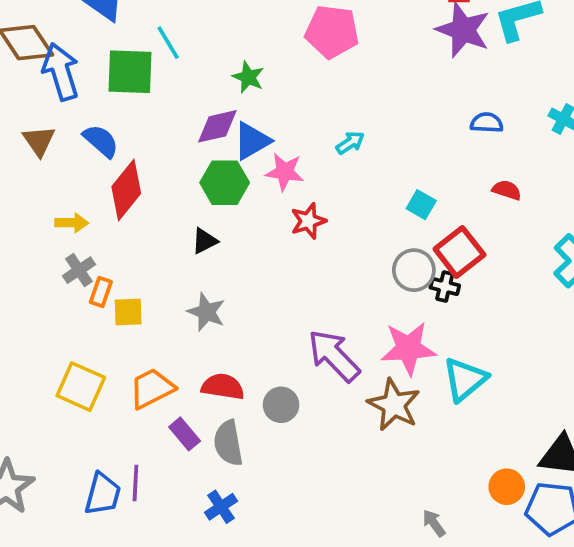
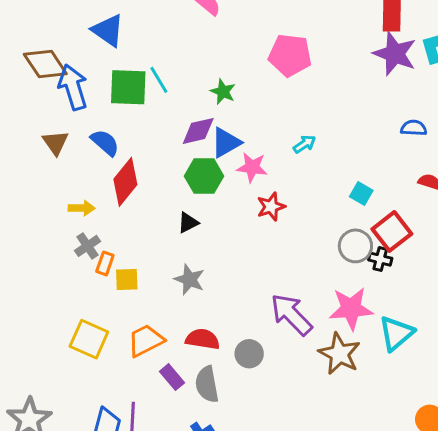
cyan line: (168, 43) -> (159, 80), moved

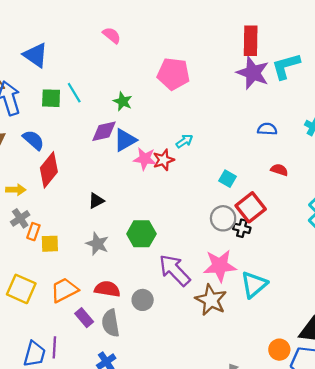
green square: (128, 87) -> (51, 98), size x0.7
green hexagon: (204, 176) -> (141, 234), moved
red star: (271, 207) -> (164, 160), moved

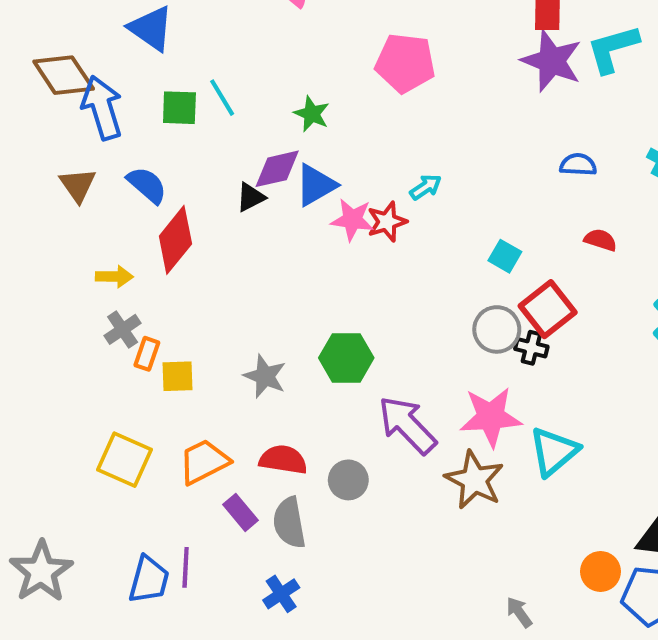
black triangle: (96, 201) -> (251, 197), moved

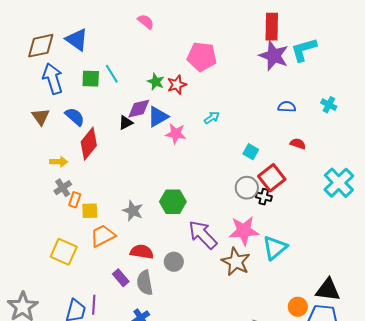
brown diamond: (64, 75) -> (41, 46), moved, turned -68
red star: (387, 222) -> (177, 85), moved
orange trapezoid: (204, 462) -> (103, 236), moved

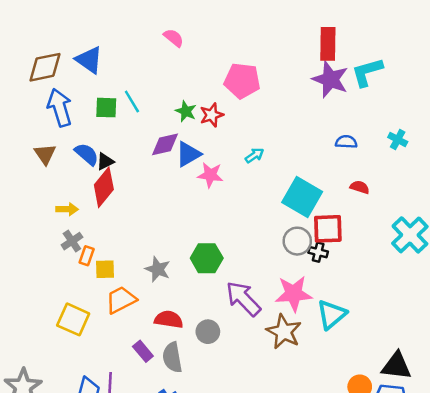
black triangle: (126, 123) -> (105, 161), moved
cyan square: (251, 152) -> (302, 197), size x2.0
red square: (272, 178) -> (328, 229), turned 36

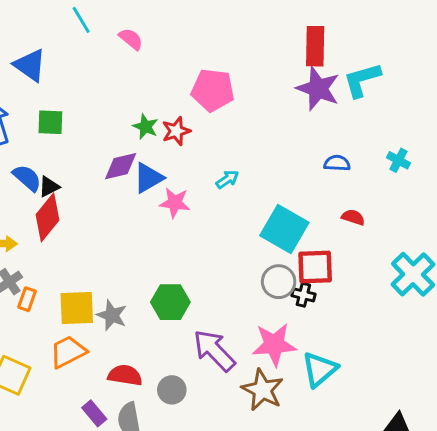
cyan line: (132, 101) -> (81, 20), moved
yellow square: (105, 269) -> (77, 308), moved, size x1.5

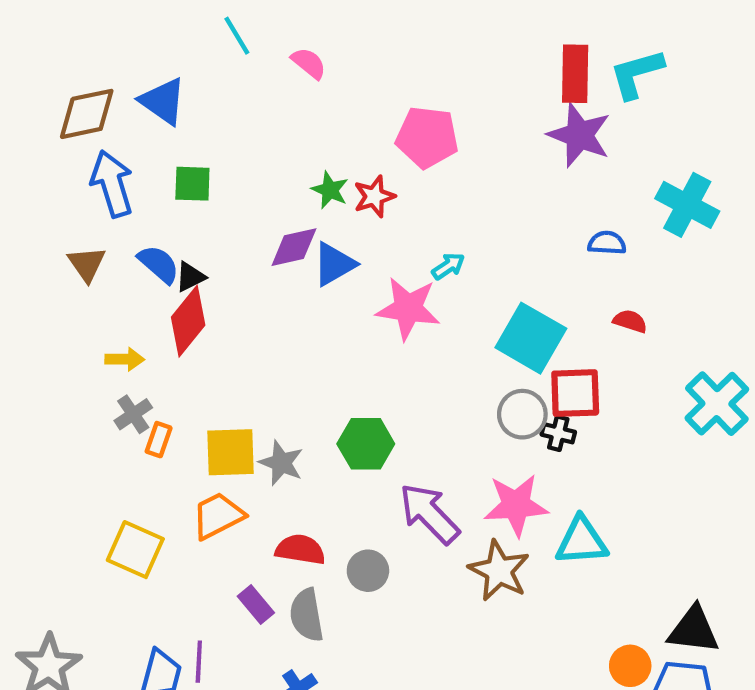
cyan L-shape: (362, 80) -> (636, 74), moved
cyan cross: (398, 160) -> (687, 205), moved, size x1.8
pink star: (175, 203) -> (408, 308), moved, size x1.4
cyan triangle: (320, 369) -> (582, 541), turned 36

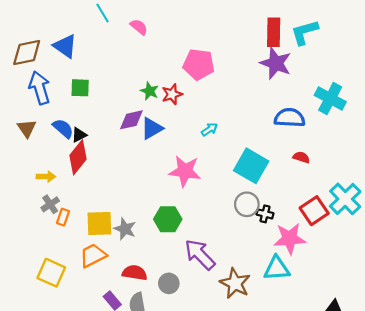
blue semicircle: (607, 243) -> (290, 118), size x1.6
pink star: (408, 308) -> (185, 171), moved
red square: (575, 393) -> (314, 211), moved, turned -32
pink star: (516, 505) -> (290, 238), moved

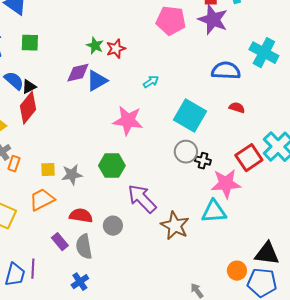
pink pentagon: (199, 64) -> (171, 21), moved
yellow square: (99, 224) -> (48, 170), size x0.6
gray star: (125, 229) -> (72, 175), turned -30

